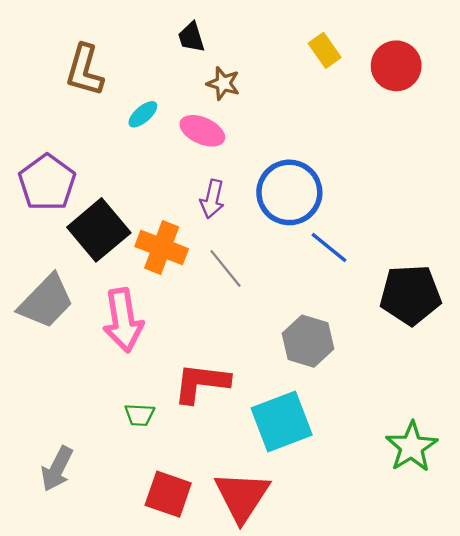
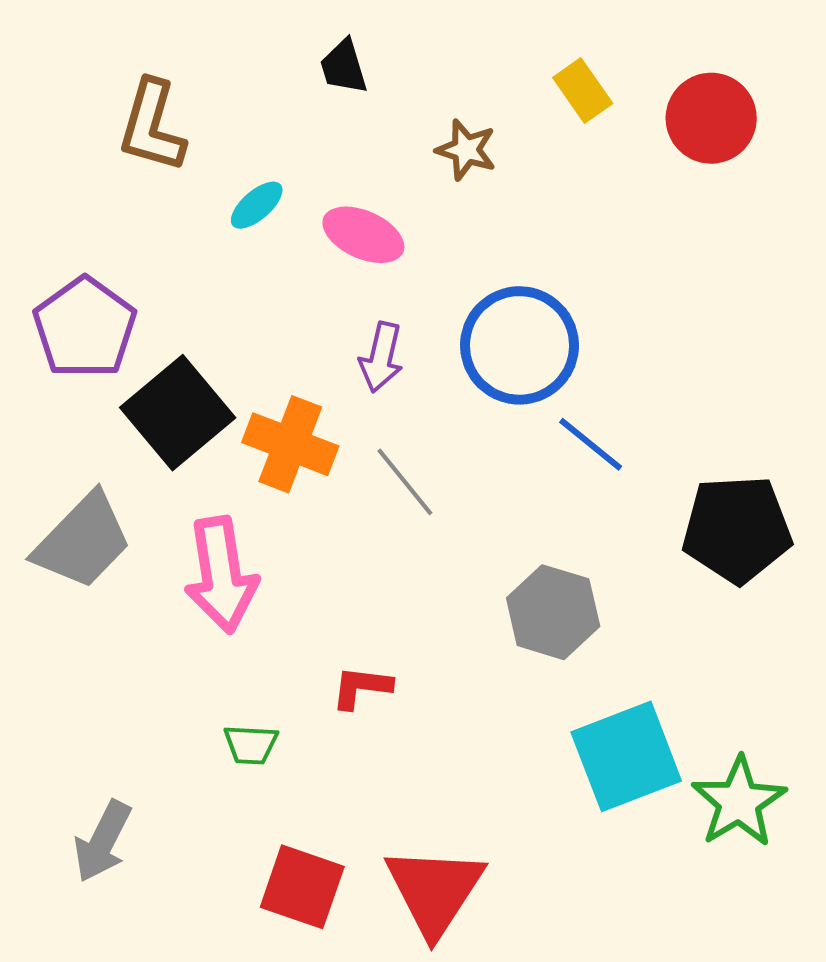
brown star: (223, 83) -> (466, 150), moved
red L-shape: (201, 383) -> (361, 687), size x0.6
cyan square: (282, 421) -> (626, 756), moved

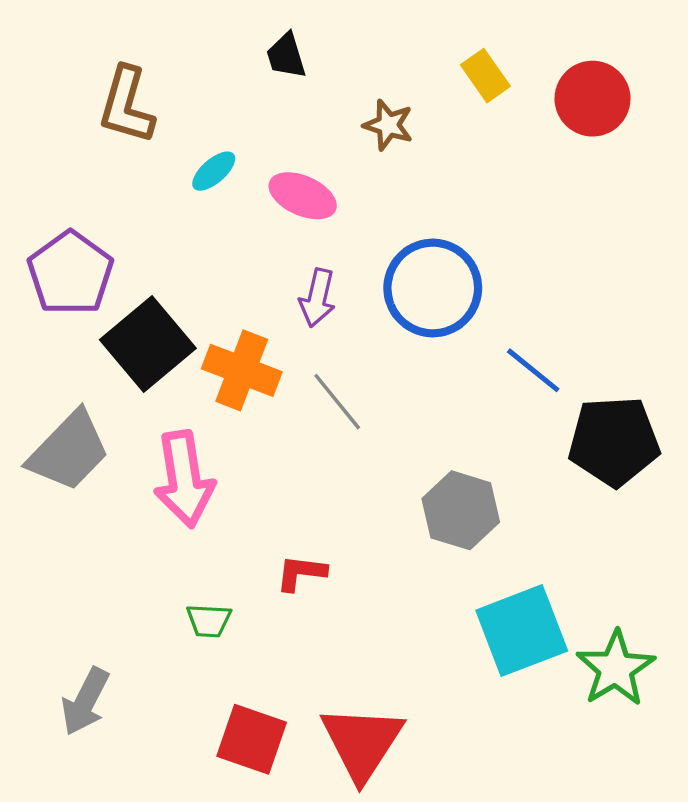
blue line: (591, 444) -> (533, 370), moved

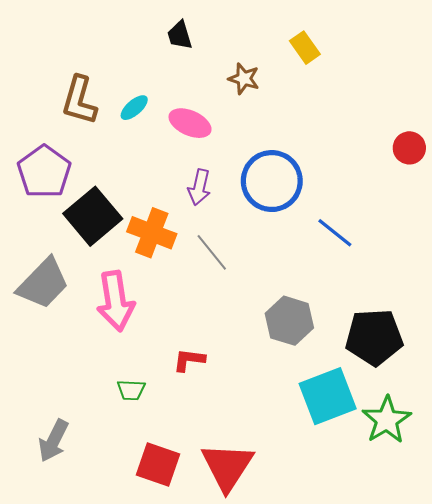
red circle: (593, 99) -> (409, 148), moved, size x0.7
brown L-shape: (126, 105) -> (79, 100), moved
black pentagon: (614, 441) -> (374, 337), moved

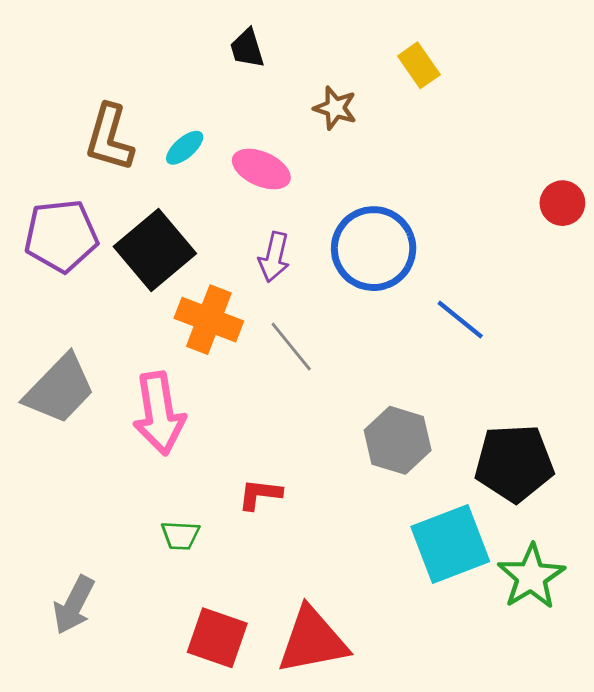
purple pentagon: (44, 172) -> (61, 236), turned 30
black square: (93, 216) -> (155, 250), moved
red triangle: (227, 467) -> (312, 641), turned 46

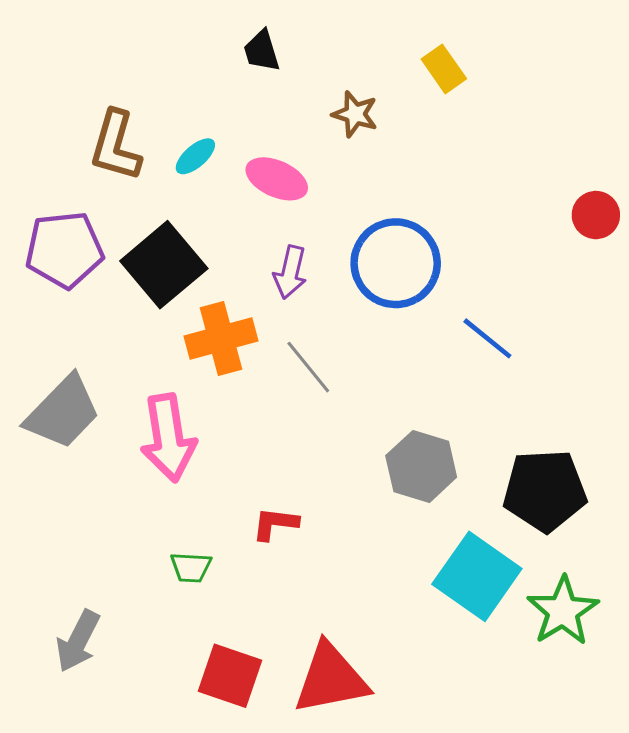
orange cross: (209, 320) -> (221, 338), turned -36
cyan square: (450, 544) -> (477, 576), turned -34

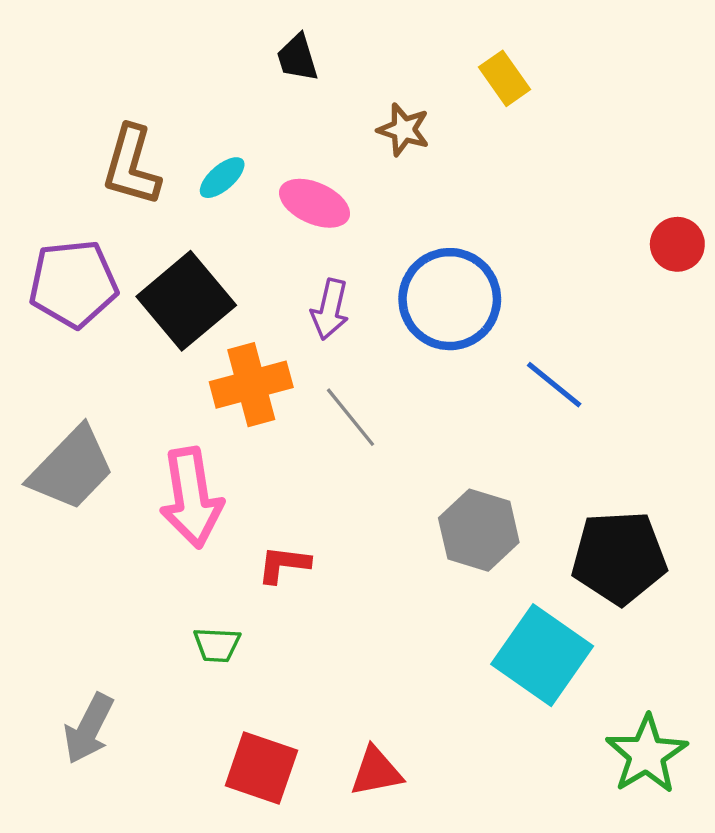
red L-shape: (275, 524) -> (284, 564), moved
green star: (563, 611) -> (647, 754), moved
red triangle: (331, 679) -> (376, 771), size x0.6

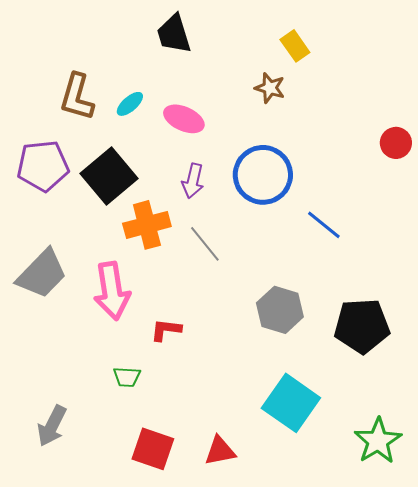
black trapezoid: (297, 58) -> (174, 34), size x1.4
brown star: (404, 130) -> (270, 88), moved
cyan square: (542, 655) -> (291, 403), moved

